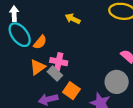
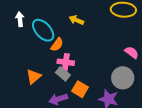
cyan ellipse: (20, 35) -> (43, 30), moved
orange semicircle: (40, 42) -> (57, 45), moved
orange triangle: (38, 67) -> (34, 77), moved

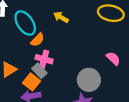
gray circle: (123, 78) -> (89, 80), moved
orange square: (80, 89) -> (32, 82), moved

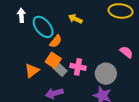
pink cross: (44, 59) -> (78, 67), moved
orange square: (32, 82) -> (53, 60), moved

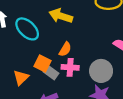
yellow arrow: (75, 19) -> (61, 16), size x1.5
orange semicircle: (56, 41) -> (65, 49), moved

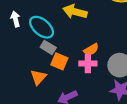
orange semicircle: (65, 49) -> (91, 49), moved, turned 32
gray rectangle: (51, 72) -> (48, 47), moved

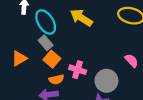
orange semicircle: (91, 49) -> (56, 79), moved
orange triangle: (38, 77) -> (19, 58), moved

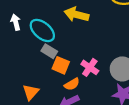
orange triangle: (19, 58) -> (31, 92), moved
pink cross: (78, 70) -> (90, 67), turned 35

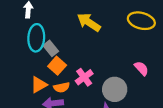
cyan ellipse: (42, 30) -> (36, 38), moved, turned 35
orange triangle: (31, 92) -> (39, 85), moved

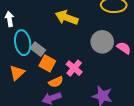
orange triangle: (39, 85) -> (17, 73), moved
gray circle: (115, 89) -> (102, 42), moved

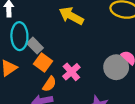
gray circle: (102, 42) -> (116, 67), moved
orange semicircle: (56, 82) -> (49, 84), turned -40

